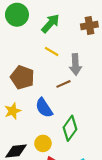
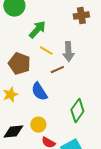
green arrow: (51, 23) -> (37, 30), moved
yellow line: (52, 51) -> (46, 51), moved
green diamond: (70, 128) -> (77, 111), moved

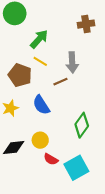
yellow line: (46, 51) -> (40, 61), moved

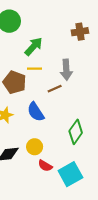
yellow line: (40, 61) -> (35, 69), turned -32

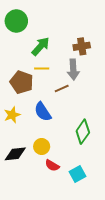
brown cross: (80, 32) -> (82, 46), moved
cyan square: (70, 174) -> (77, 174), size x0.7

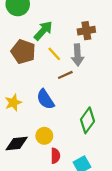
yellow line: (42, 68) -> (54, 54), moved, turned 48
brown pentagon: (22, 82) -> (23, 52), moved
red semicircle: (52, 165) -> (55, 156), turned -120

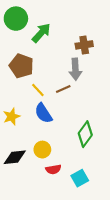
green arrow: (43, 31) -> (41, 33), moved
yellow line: (54, 54) -> (38, 90), moved
red semicircle: (55, 156) -> (53, 169), turned 80

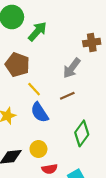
brown cross: (84, 45) -> (92, 43), moved
gray arrow: (75, 69) -> (72, 68), turned 40
brown line: (63, 89) -> (67, 96), moved

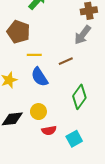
gray arrow: (72, 68) -> (83, 35), moved
yellow line: (34, 89) -> (34, 55), turned -48

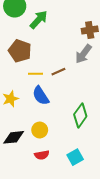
brown line: (66, 61) -> (58, 72), moved
red semicircle: (49, 130) -> (42, 155), moved

